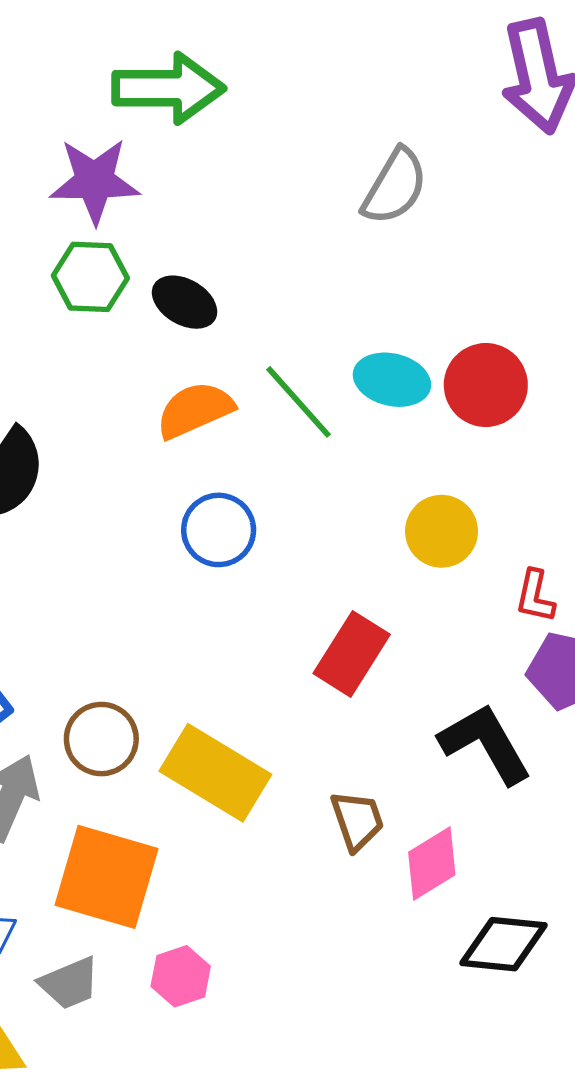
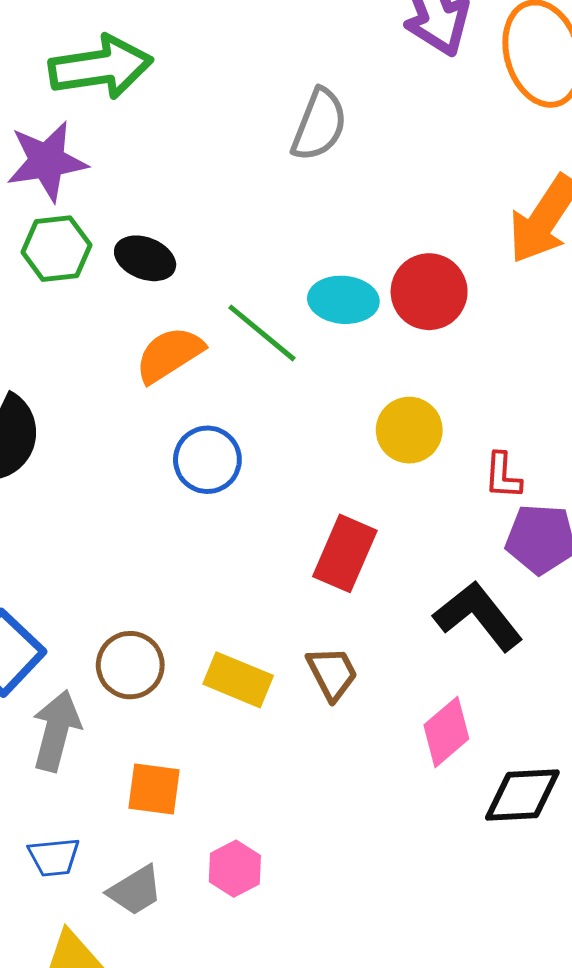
yellow rectangle: (215, 773) -> (238, 680), size x0.7
brown trapezoid: (357, 820) -> (332, 673), moved
orange square: (107, 877) -> (154, 789), size x0.6

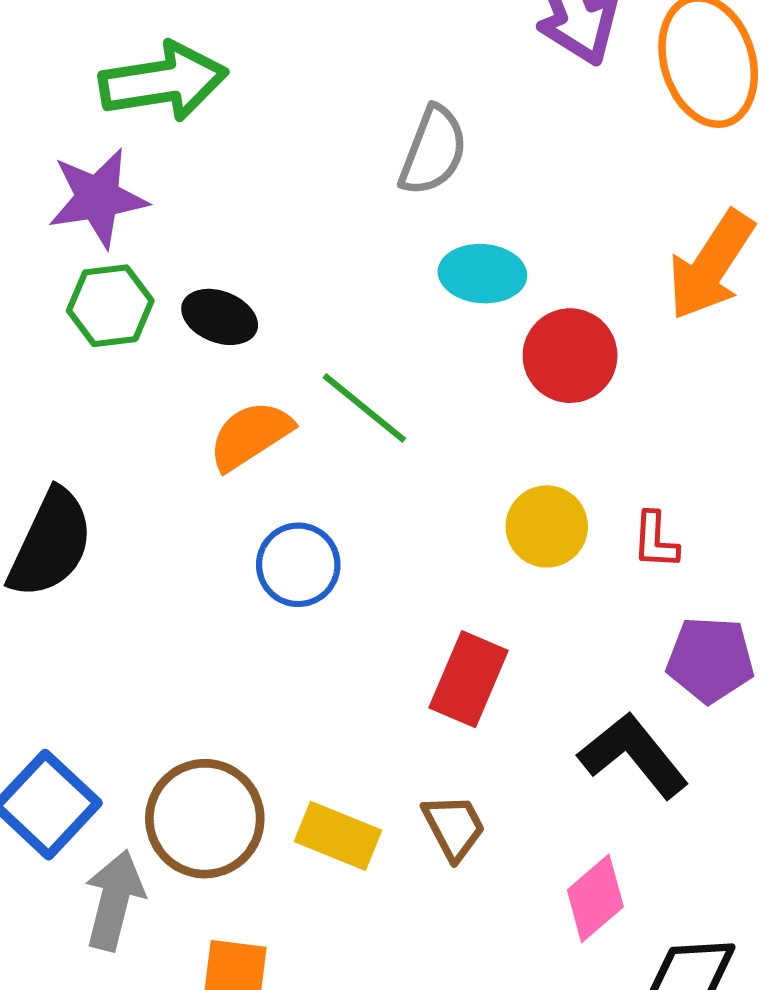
cyan ellipse: (343, 300) -> (482, 274), moved
red L-shape: (503, 476) -> (655, 540), moved
brown circle: (130, 665) -> (205, 819), size x1.4

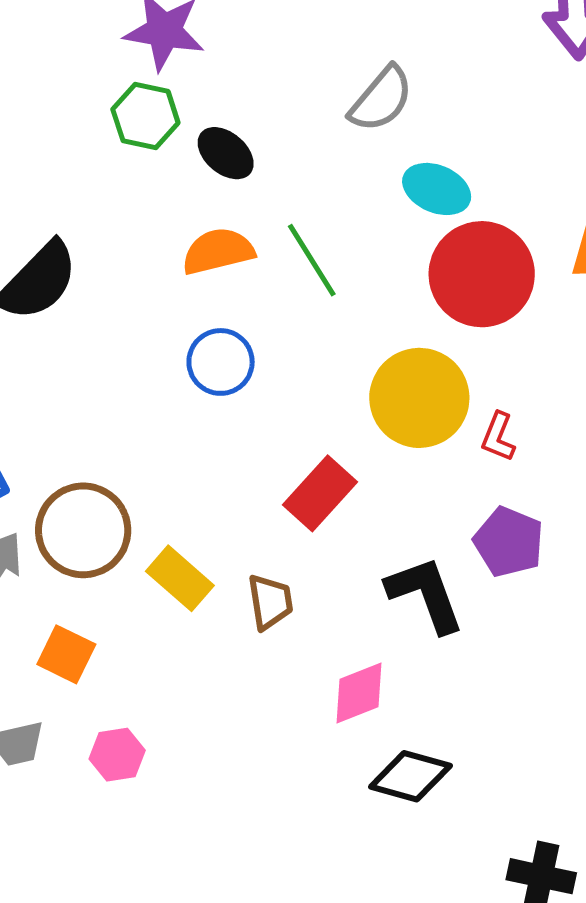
gray semicircle: (433, 151) -> (381, 99), moved
red circle: (570, 356) -> (482, 274), size x1.4
yellow circle: (547, 526) -> (419, 398), size x1.5

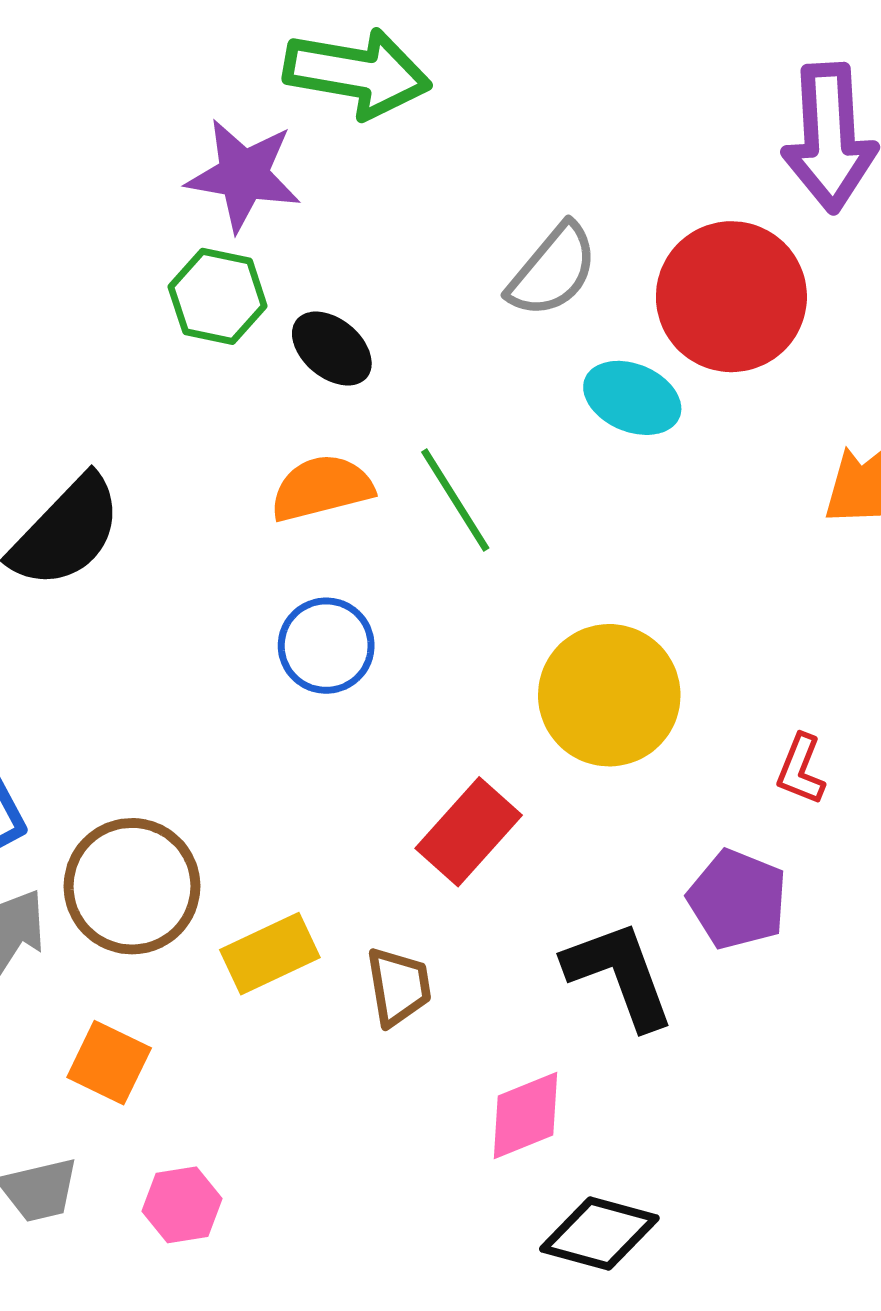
red circle: (482, 274) -> (731, 297), moved
red L-shape: (498, 437) -> (801, 769), moved
yellow rectangle: (180, 578) -> (270, 954), turned -66

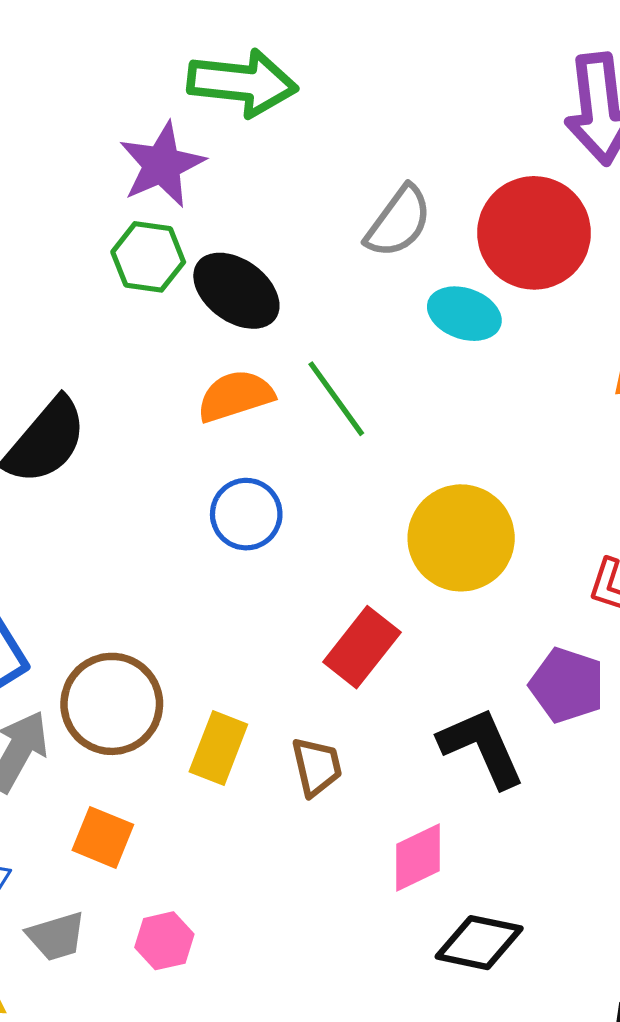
purple star: (244, 175) -> (162, 165), turned -30
black ellipse: (332, 349) -> (236, 291), size x1.4
yellow rectangle: (270, 954) -> (218, 748), turned -40

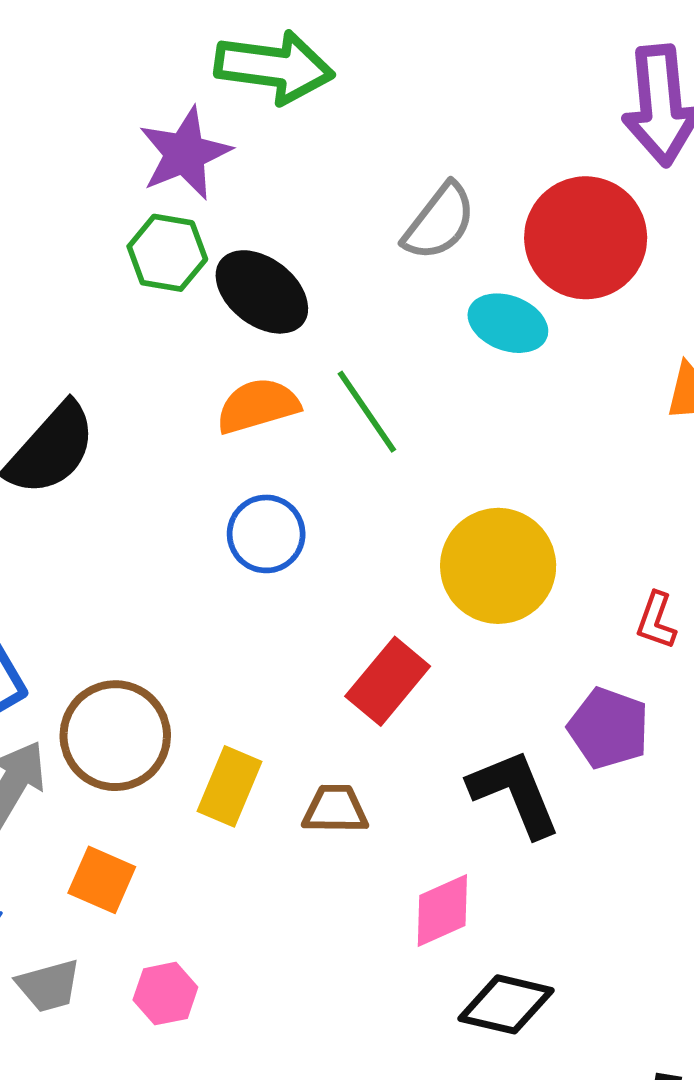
brown trapezoid: (317, 767) -> (335, 809), turned -78

